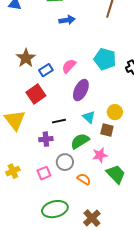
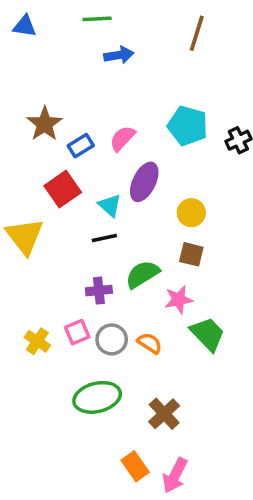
yellow circle: (115, 112) -> (191, 213), moved
cyan triangle: (89, 117) -> (110, 205), moved
purple cross: (46, 139) -> (99, 291), moved
gray circle: (65, 162) -> (112, 339), moved
yellow cross: (13, 171) -> (37, 341), moved, turned -32

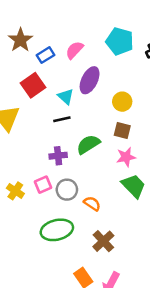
pink star: (179, 300) -> (126, 157), moved
orange semicircle: (150, 343) -> (92, 203), moved

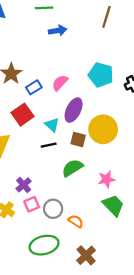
yellow circle: (122, 102) -> (103, 129), size x1.6
brown square: (122, 131) -> (78, 140), moved
purple cross: (58, 156) -> (24, 185), moved, turned -35

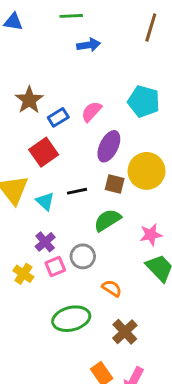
cyan triangle: (52, 125) -> (45, 201), moved
gray circle: (53, 209) -> (83, 256), moved

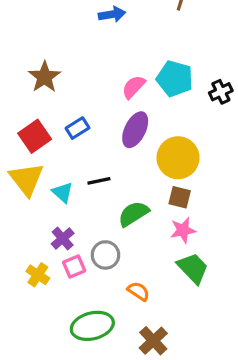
pink semicircle: (91, 112) -> (134, 87), moved
blue rectangle: (58, 117) -> (77, 128), moved
red square: (44, 152) -> (35, 136), moved
brown square: (115, 184) -> (180, 197), moved

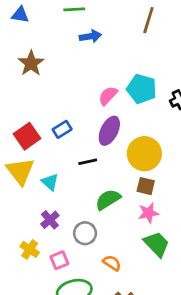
brown star: (45, 77) -> (31, 63), moved
black line: (99, 181) -> (88, 162), moved
pink square: (74, 267) -> (59, 260), moved

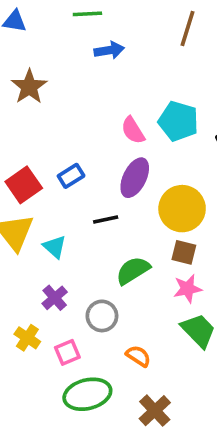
pink semicircle: (108, 96) -> (133, 130), turned -75

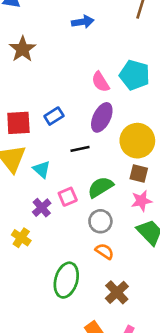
red square: (24, 185) -> (18, 123), turned 32
gray circle: (102, 316) -> (100, 221), moved
pink square: (67, 352) -> (68, 197), moved
green ellipse: (87, 394) -> (66, 280), turned -60

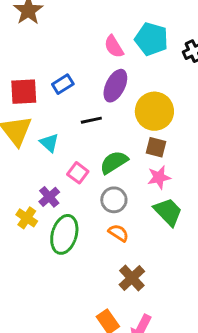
pink square: (68, 197) -> (78, 173), turned -30
purple cross: (42, 208) -> (49, 197), moved
green ellipse: (66, 280) -> (64, 234), moved

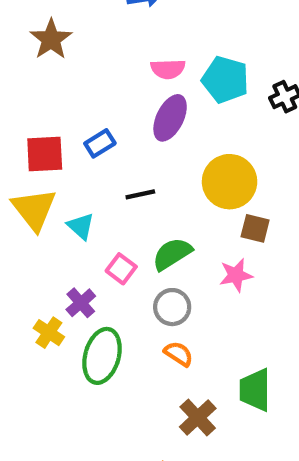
pink semicircle: (114, 47) -> (168, 69), moved, turned -60
purple ellipse: (115, 86) -> (170, 118), moved
brown square: (156, 147) -> (255, 228), moved
green trapezoid: (168, 212) -> (255, 390), moved, turned -136

